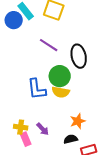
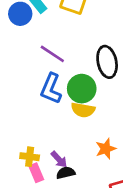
purple line: (49, 45) -> (52, 54), moved
blue L-shape: (37, 89) -> (51, 89), moved, turned 30
black semicircle: (71, 139) -> (66, 173), moved

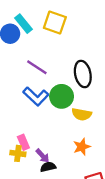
blue L-shape: (51, 89) -> (36, 96), turned -70
yellow semicircle: (83, 110) -> (82, 114), moved
pink rectangle: (36, 173) -> (23, 142), moved

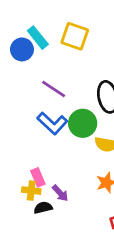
black semicircle: (48, 167) -> (43, 208), moved

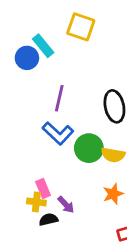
yellow square: (75, 36) -> (81, 27), moved
purple line: (54, 89) -> (59, 98), turned 70
green circle: (83, 123) -> (89, 148), moved

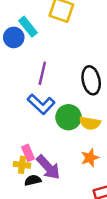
purple arrow: (66, 205) -> (48, 167), size x1.6

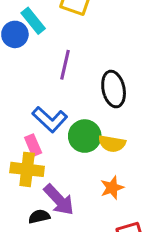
purple line: (42, 73) -> (65, 65), moved
pink rectangle: (28, 153) -> (33, 145), moved
yellow cross: (22, 165) -> (27, 169), moved, size x1.5

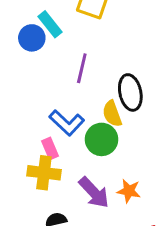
yellow semicircle: (112, 144) -> (112, 114), moved, turned 60
orange star: (112, 188) -> (129, 191), turned 30
purple arrow: (59, 200) -> (94, 192), moved

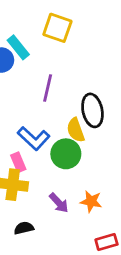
purple arrow: (94, 192) -> (59, 203), size x0.7

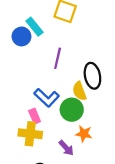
orange star: (91, 201) -> (84, 134), moved

